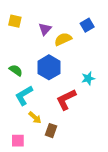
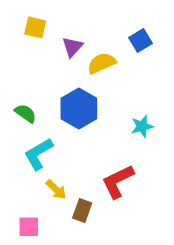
yellow square: (15, 21) -> (35, 27), moved
red L-shape: (66, 99) -> (118, 181), moved

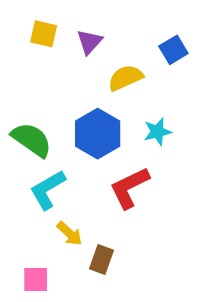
purple triangle: (72, 47) -> (90, 42), moved
green semicircle: (25, 113) -> (32, 140), size x1.5
cyan star: (142, 126) -> (157, 132), moved
red L-shape: (118, 181) -> (129, 188), moved

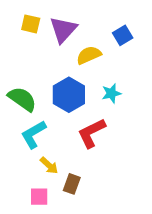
purple triangle: (90, 42) -> (63, 30), size x1.5
pink square: (36, 280) -> (39, 197), moved

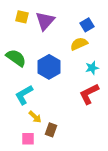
yellow semicircle: (89, 55) -> (79, 44), moved
cyan star: (111, 93) -> (92, 68), moved
green semicircle: (22, 99) -> (16, 58), moved
red L-shape: (92, 133) -> (89, 94), moved

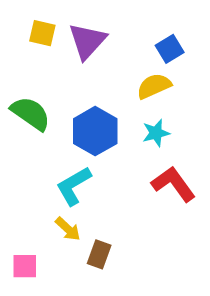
cyan star: (92, 68) -> (156, 133), moved
red L-shape: (89, 94) -> (174, 184), turned 80
cyan L-shape: (24, 95) -> (74, 186), moved
pink square: (28, 139) -> (25, 266), moved

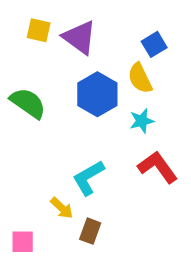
purple triangle: (87, 41) -> (80, 37), turned -36
yellow semicircle: (154, 86) -> (140, 78), turned -92
blue hexagon: (95, 131) -> (97, 94), moved
cyan L-shape: (74, 186) -> (88, 178), moved

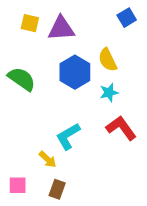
purple triangle: (80, 37) -> (61, 29), turned -40
blue square: (154, 44) -> (127, 18), moved
brown rectangle: (90, 231) -> (57, 189), moved

